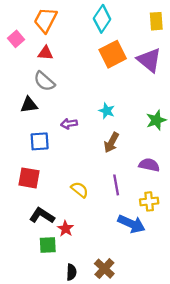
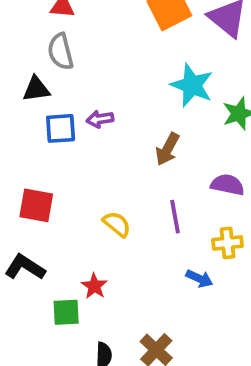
gray semicircle: (44, 81) -> (61, 52), turned 35
cyan star: (107, 111) -> (192, 85), moved, size x1.6
blue square: (40, 141) -> (61, 128), moved
black L-shape: (42, 216) -> (25, 267), moved
blue arrow: (131, 224) -> (199, 279), size x0.6

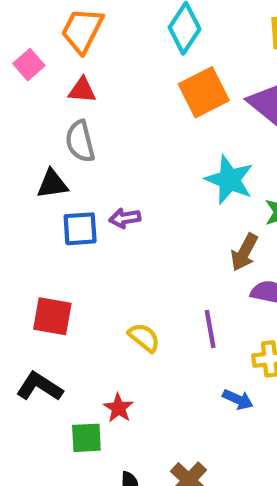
brown arrow: (167, 149) -> (244, 252), moved

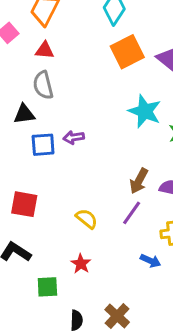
brown arrow: (244, 252) -> (139, 181), moved
purple line: (210, 329) -> (132, 213), turned 45
red star: (118, 408) -> (81, 264), moved

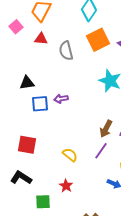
gray semicircle: (43, 85) -> (66, 51), moved

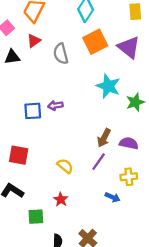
red triangle: (41, 39) -> (34, 41), turned -40
black triangle: (27, 83) -> (12, 57), moved

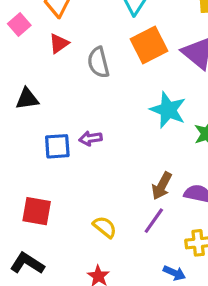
black triangle: (12, 57) -> (27, 99), moved

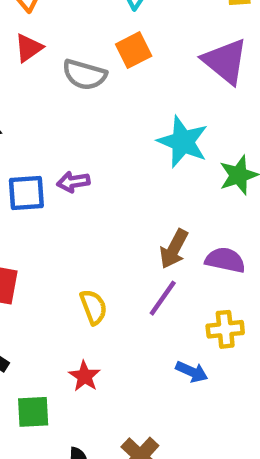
orange square: (149, 45) -> (134, 50), moved, size x0.7
gray semicircle: (98, 62) -> (84, 75), turned -60
yellow semicircle: (105, 227) -> (93, 307), turned 30

